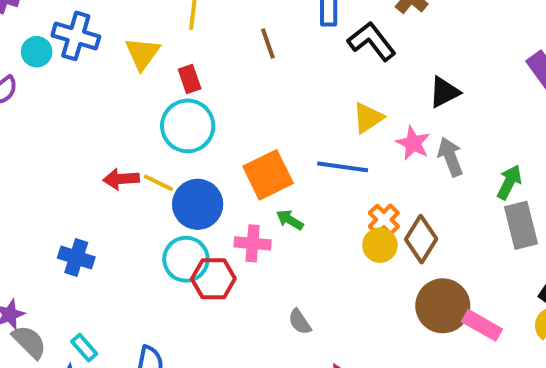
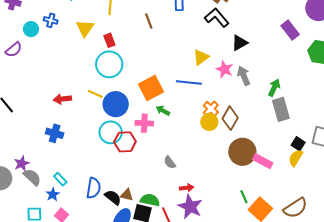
blue cross: (76, 36) -> (51, 20), size x0.6
black L-shape: (372, 41) -> (217, 18), moved
red arrow: (121, 179) -> (62, 99), moved

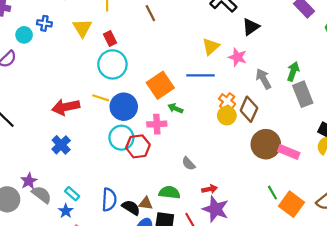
gray arrow: (244, 76) -> (263, 79), moved
red arrow: (62, 99) -> (66, 107), size x1.4
blue cross: (55, 133) -> (61, 145), turned 36
green semicircle: (150, 200) -> (169, 192), moved

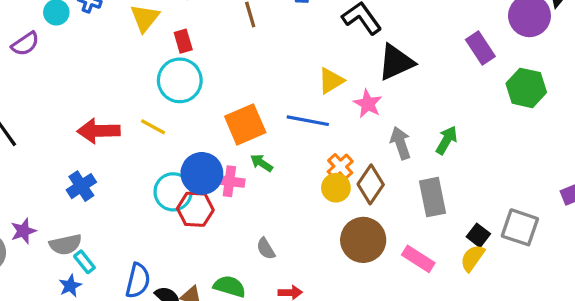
black triangle: (251, 27) -> (396, 62), size x1.4
gray rectangle: (303, 94) -> (433, 197), moved
blue circle: (124, 107) -> (202, 173), moved
brown circle: (266, 144) -> (363, 240), moved
gray semicircle: (42, 195) -> (66, 244), moved, turned 120

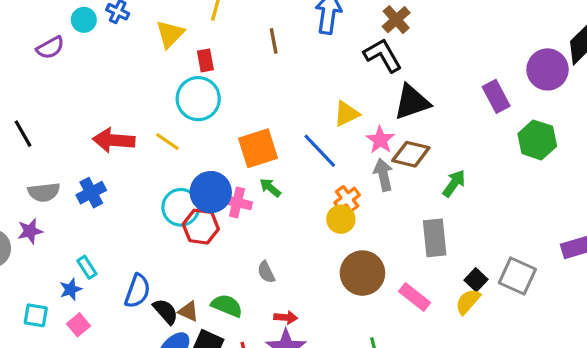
blue line: (308, 121) -> (320, 151), turned 30
gray arrow: (400, 143) -> (383, 175), moved
brown diamond: (371, 184) -> (411, 154), moved, turned 63
gray semicircle: (66, 244) -> (44, 192), moved

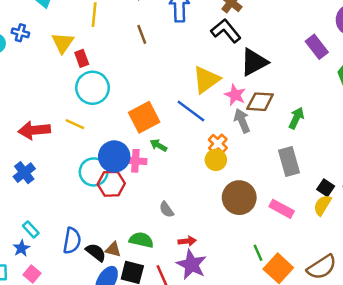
red rectangle: (205, 60) -> (82, 58), moved
yellow triangle: (346, 114) -> (206, 80), size x1.4

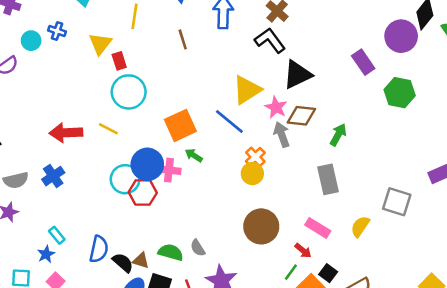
black square: (326, 188) -> (328, 273), moved
brown circle: (239, 198) -> (261, 226), moved
gray semicircle: (166, 210) -> (198, 248), moved
red arrow: (187, 241) -> (303, 251), moved, turned 42
green line: (258, 253) -> (291, 272), turned 56

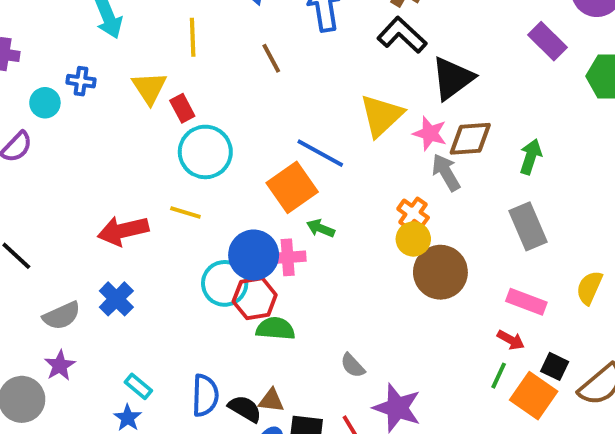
blue line: (229, 122) -> (320, 153), moved
brown circle: (261, 226) -> (440, 272), moved
green semicircle: (171, 252) -> (275, 329), moved

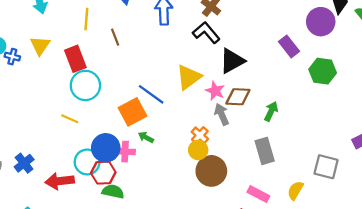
brown line: (271, 58) -> (115, 37), moved
blue cross: (81, 81) -> (12, 57), moved
yellow triangle: (149, 88) -> (40, 45), moved
red rectangle: (182, 108) -> (75, 59), size x1.6
red arrow: (123, 231) -> (60, 181), moved

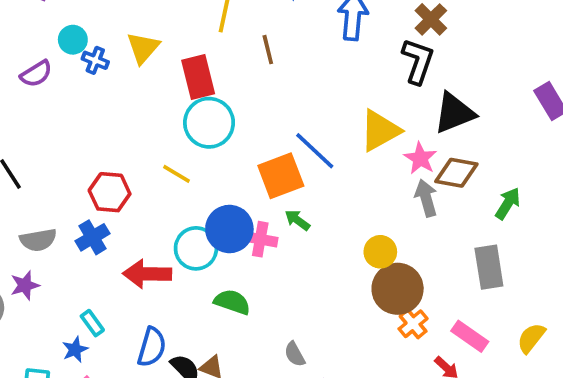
black L-shape: (206, 33) -> (418, 61), turned 52
orange cross: (200, 135) -> (413, 324), moved
red hexagon: (103, 173) -> (110, 192), moved

